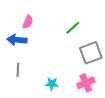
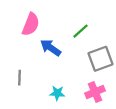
pink semicircle: (28, 22) -> (31, 24), size x1.5
blue arrow: (17, 40) -> (51, 48), moved, turned 30

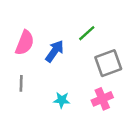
pink semicircle: (31, 24) -> (25, 43), moved
blue arrow: (51, 48) -> (55, 51), turned 90

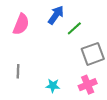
pink semicircle: (25, 43) -> (21, 24), moved
blue arrow: (55, 51) -> (56, 15), moved

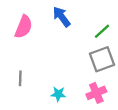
blue arrow: (56, 15) -> (62, 17), turned -72
green line: (74, 28) -> (102, 31), moved

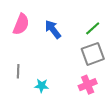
blue arrow: (62, 17) -> (53, 29), moved
cyan star: (58, 94) -> (42, 86), moved

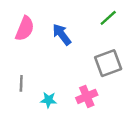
green line: (93, 28) -> (108, 18), moved
pink cross: (88, 85) -> (87, 96), moved

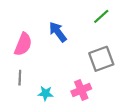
pink semicircle: (25, 29) -> (23, 44), moved

